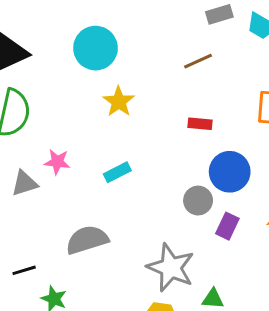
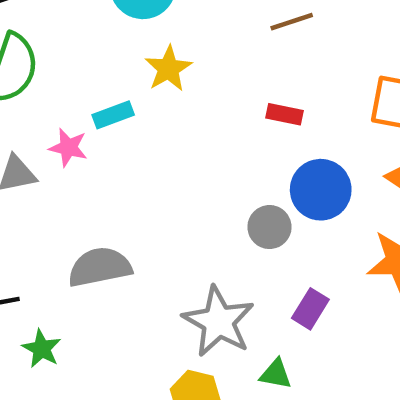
cyan rectangle: (117, 172) -> (113, 115), moved
purple rectangle: (227, 226) -> (310, 309), moved

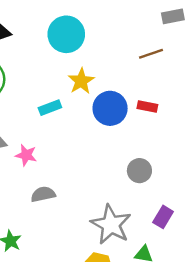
pink star: (68, 148) -> (26, 155), moved
blue circle: (321, 190) -> (110, 108), moved
gray semicircle: (100, 267) -> (43, 194), size x0.7

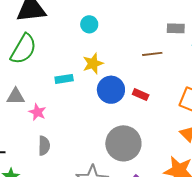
cyan circle: (66, 34) -> (89, 24), size x0.6
gray circle: (139, 171) -> (123, 143), size x1.8
gray semicircle: (43, 194) -> (44, 146), turned 90

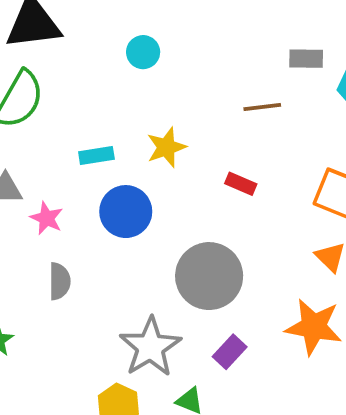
yellow star: (93, 63) -> (166, 147), moved
blue circle: (111, 90) -> (126, 212), moved

